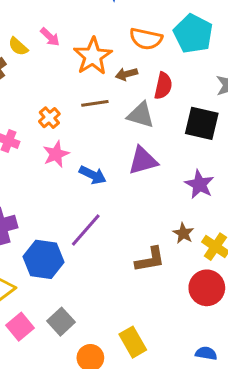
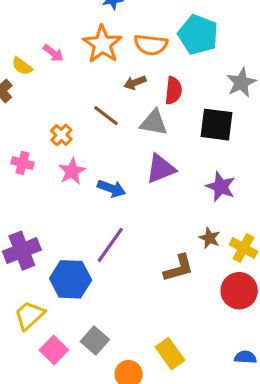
orange star: (93, 56) -> (102, 44), moved
brown line: (95, 103) -> (106, 116), turned 52

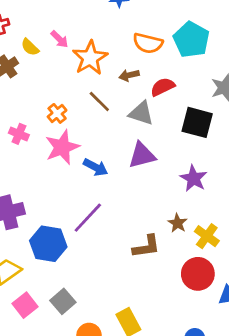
orange star: (102, 44) -> (90, 58), moved
red semicircle: (173, 91) -> (163, 87), turned -130
pink star: (72, 171) -> (62, 147), size x1.4

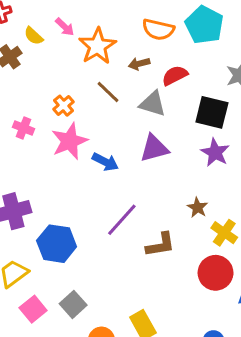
purple star: (194, 178) -> (215, 153), moved
purple line: (88, 218) -> (122, 220), moved
brown star: (178, 223) -> (197, 208), moved

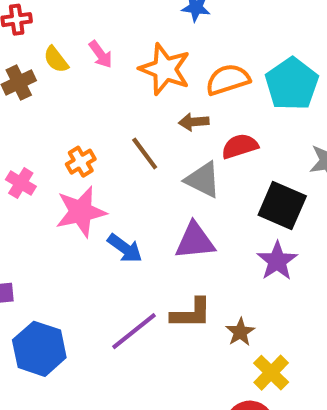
orange semicircle: (158, 29) -> (228, 80), turned 140
orange star: (97, 46) -> (165, 69), moved, turned -30
brown L-shape: (160, 245) -> (191, 313), moved

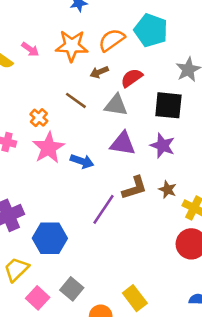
purple triangle: (195, 241) -> (123, 144), turned 32
purple star: (277, 261) -> (162, 146), moved

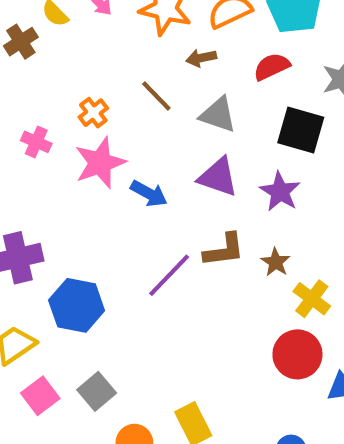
red semicircle: (132, 78) -> (272, 67), moved

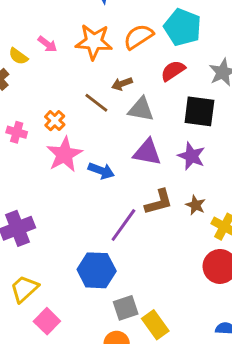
brown arrow: (201, 58) -> (122, 84), moved
pink cross: (36, 142) -> (17, 132), moved
blue hexagon: (77, 305) -> (97, 270), moved
gray square: (97, 391) -> (126, 308), moved, turned 30

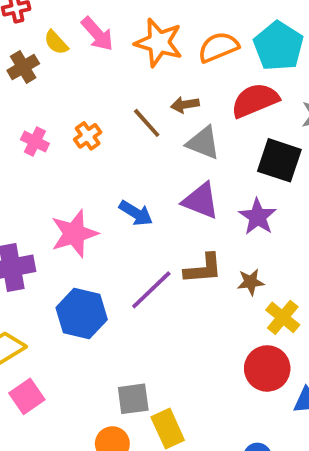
pink arrow: (47, 44) -> (97, 34), size x1.4
red semicircle: (173, 71) -> (255, 100), size x1.4
pink star: (64, 154) -> (74, 234), moved
brown star: (196, 205) -> (251, 282), turned 30
blue hexagon: (97, 270) -> (82, 314), moved

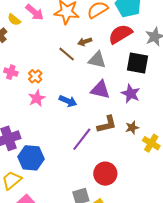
orange cross: (88, 136) -> (35, 76), moved
pink star: (74, 234) -> (37, 98), moved, size x0.7
blue hexagon: (82, 314) -> (31, 158), moved
red circle: (267, 368) -> (105, 174), moved

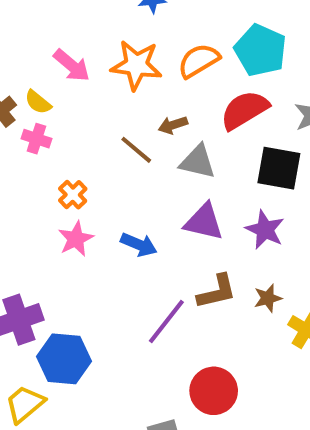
yellow semicircle: (14, 20) -> (38, 102), moved
pink cross: (11, 72) -> (36, 139), moved

